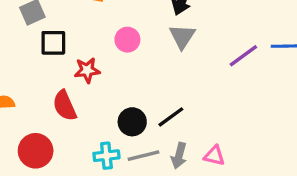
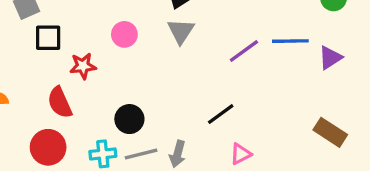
black line: (171, 117) -> (221, 114), moved
red circle: (36, 151) -> (48, 147), moved
pink triangle: (214, 156) -> (241, 154), moved, turned -40

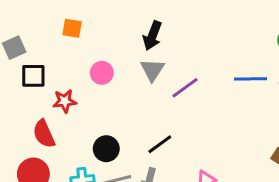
purple line: (244, 51) -> (185, 88), moved
black line: (221, 114) -> (160, 144), moved

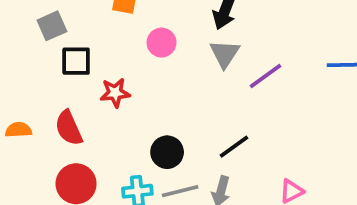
pink circle: (102, 73) -> (162, 43), moved
red semicircle: (44, 134) -> (69, 128), moved

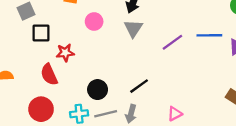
purple line: (266, 76) -> (172, 42), moved
red semicircle: (69, 128) -> (49, 75), moved

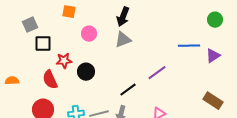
gray triangle: (133, 28) -> (123, 40), turned 36
purple line: (172, 42) -> (157, 73), moved
black circle: (98, 90) -> (86, 72), moved

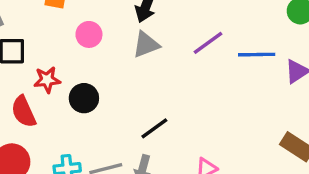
purple line: (157, 73) -> (208, 43), moved

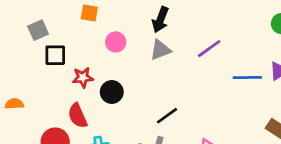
blue line: (257, 55) -> (247, 78), moved
red semicircle: (24, 112) -> (78, 116), moved

